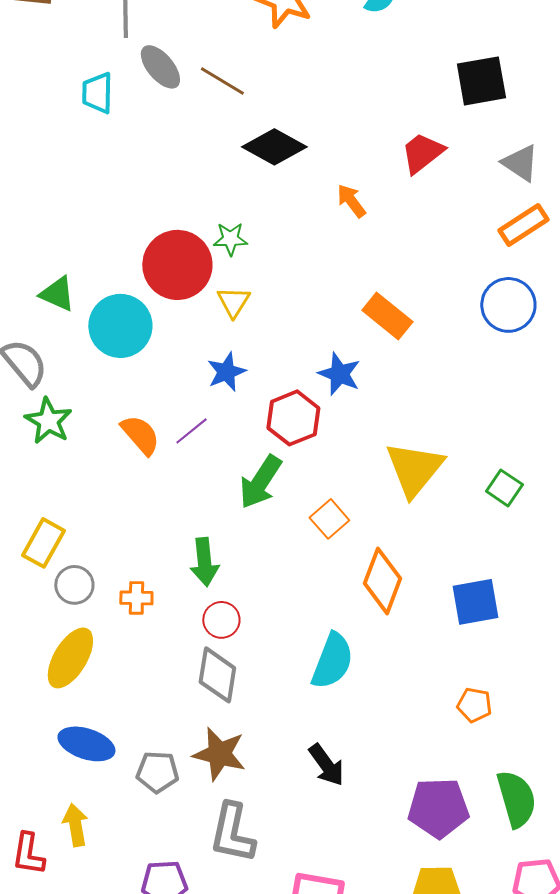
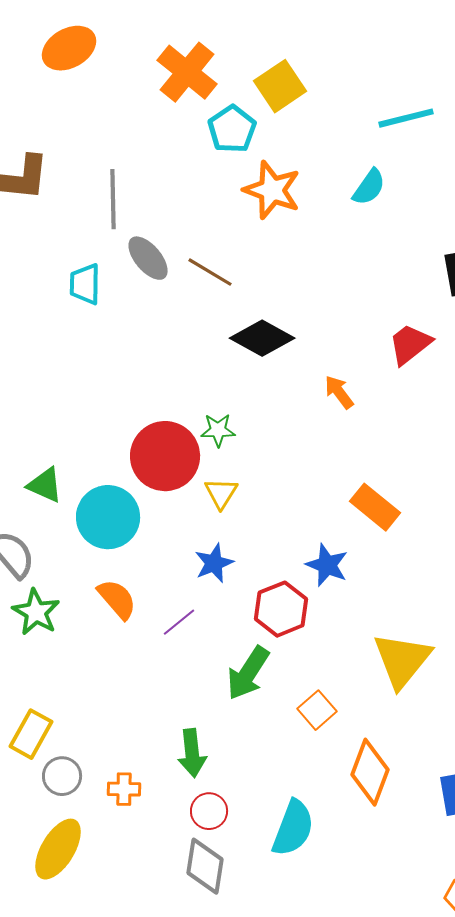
orange semicircle: (140, 435) -> (117, 599), moved
cyan semicircle: (332, 661) -> (293, 828), moved

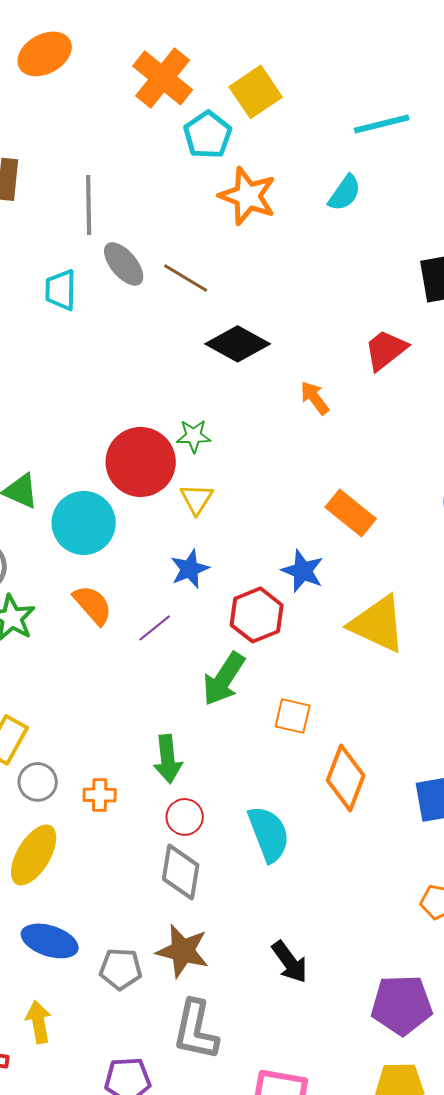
yellow triangle: (402, 660) -> (378, 624), moved, turned -44
orange square: (317, 710) -> (293, 716), turned -36
cyan semicircle: (293, 828) -> (269, 834), turned -42

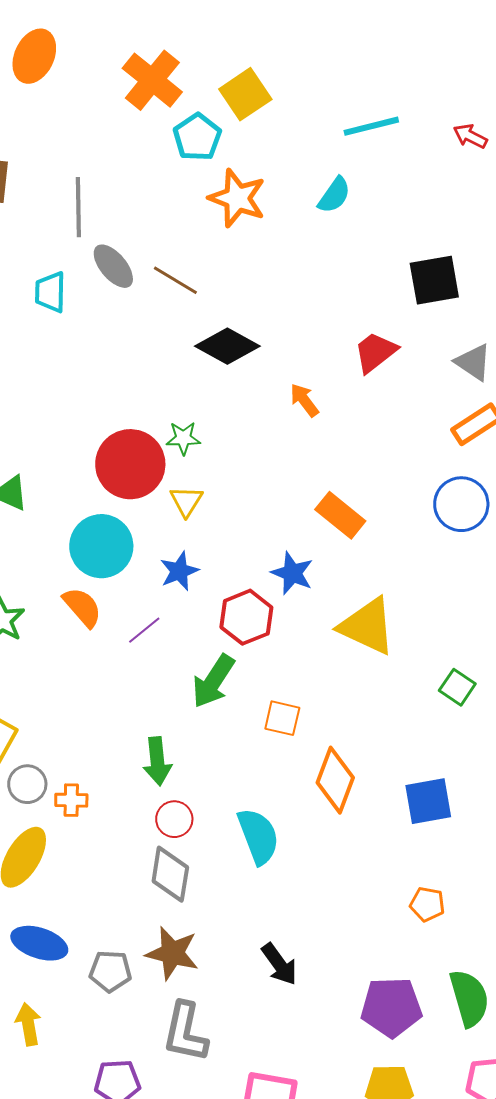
orange ellipse: (45, 54) -> (34, 56), turned -36
cyan circle: (84, 523) -> (101, 546), moved
orange cross: (100, 795) -> (71, 800), moved

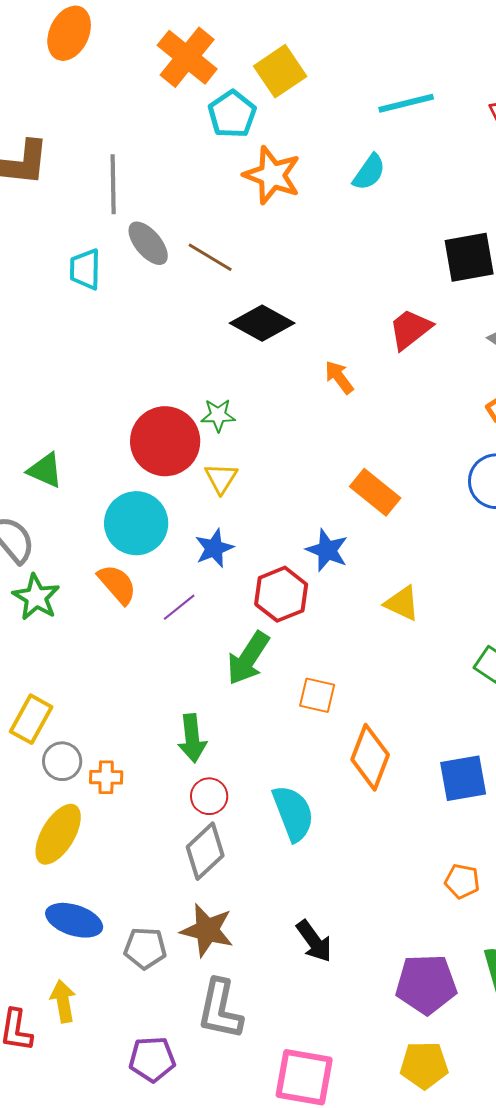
yellow triangle: (367, 626) -> (402, 603), size x0.6
gray diamond: (170, 874) -> (205, 851), turned 38

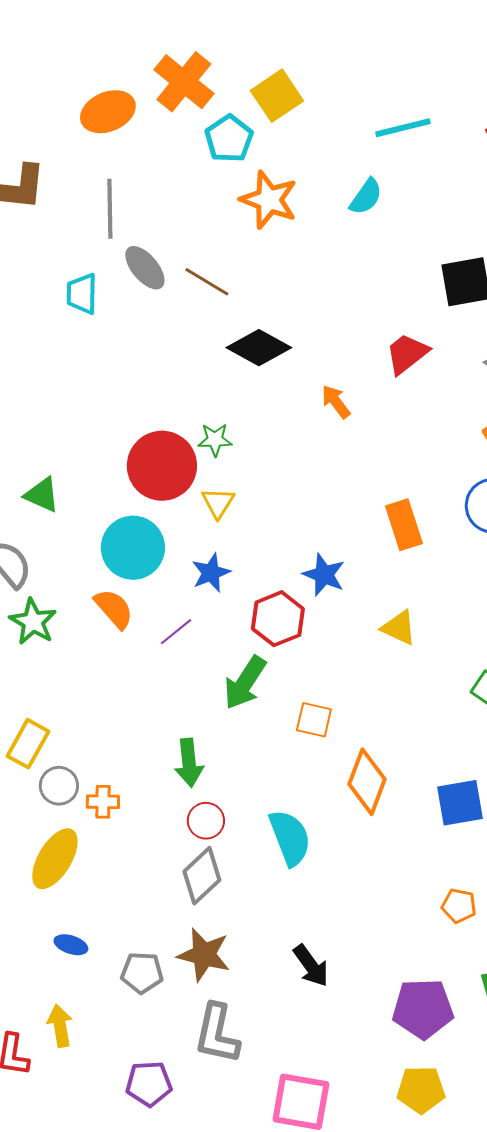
orange ellipse: (69, 33) -> (108, 112), moved, turned 42
orange rectangle: (375, 492) -> (404, 525), moved, turned 33
blue ellipse: (74, 920) -> (71, 945), size x0.6

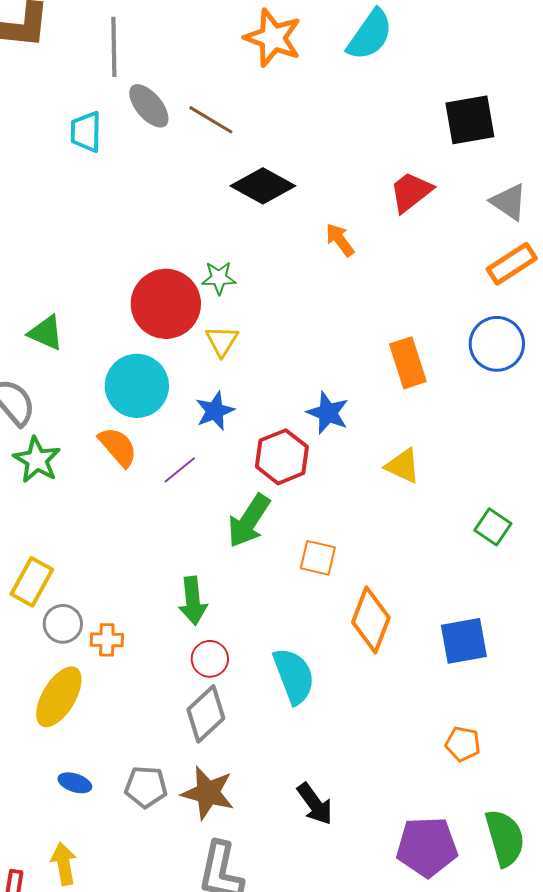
cyan semicircle: (366, 197) -> (370, 35), size x1.4
gray pentagon: (142, 973) -> (146, 787), moved

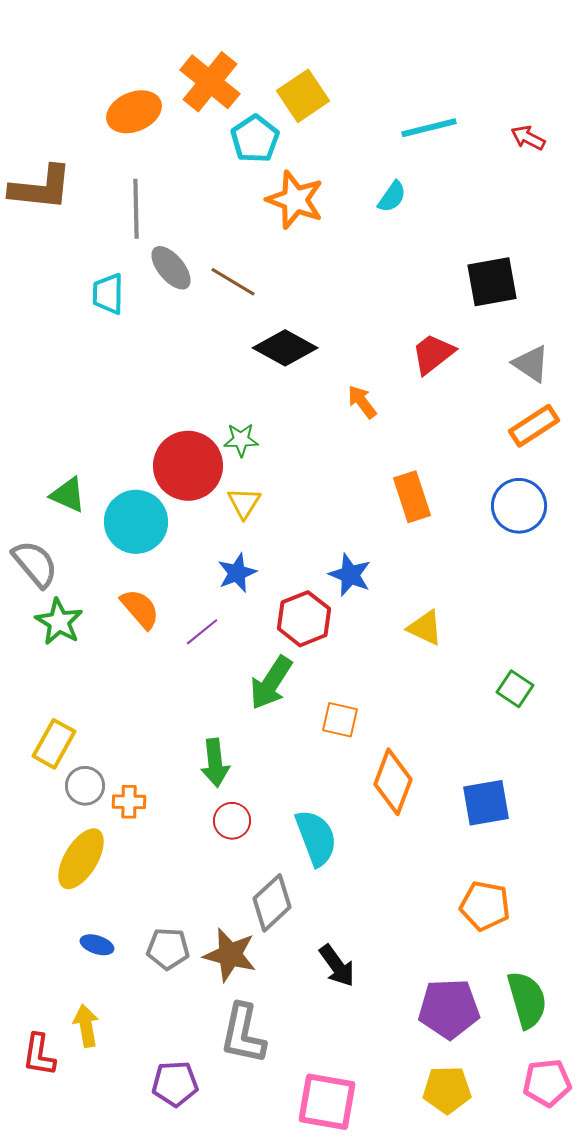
cyan semicircle: (370, 35) -> (392, 197), size x0.6
orange rectangle: (408, 363) -> (412, 497), moved
cyan circle: (137, 386) -> (136, 522), moved
gray diamond: (206, 714) -> (272, 903), moved
orange pentagon: (463, 744) -> (485, 906), size x1.4

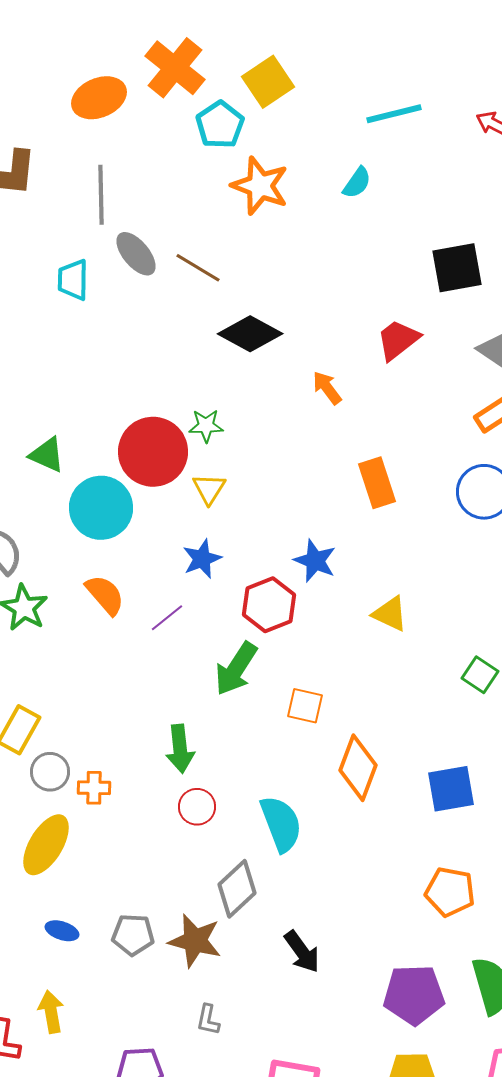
green triangle: (68, 495) -> (47, 455), moved
gray L-shape: (243, 1034) -> (208, 1020), size x0.5

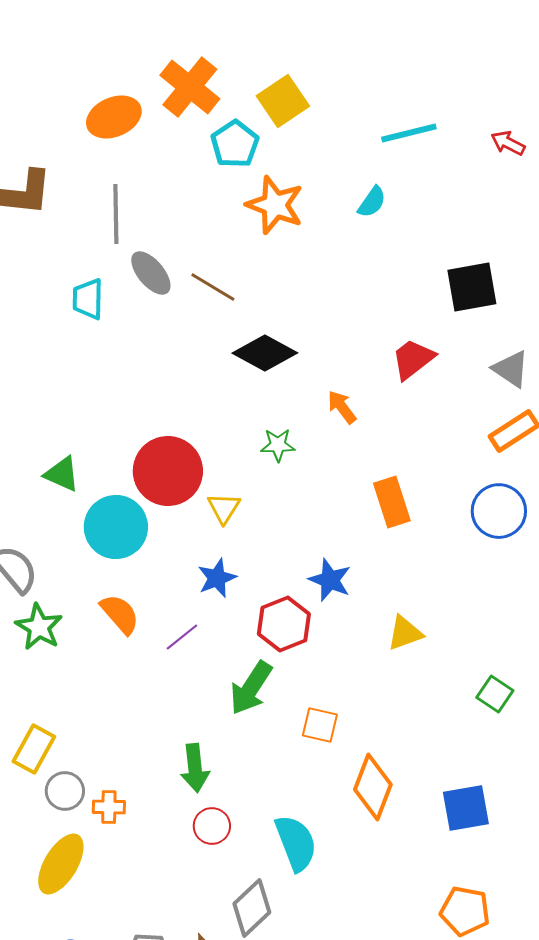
green star: (206, 426) -> (278, 445), moved
yellow triangle: (390, 614) -> (405, 633), turned -45

